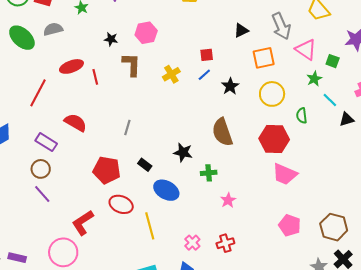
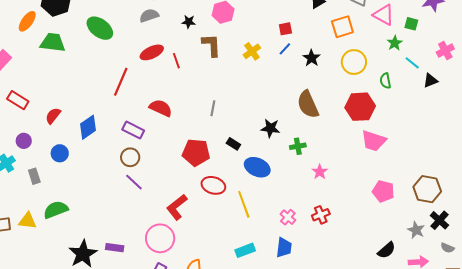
gray semicircle: (53, 29) -> (149, 16), moved

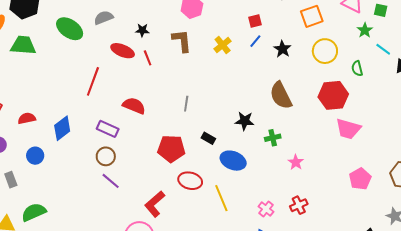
gray semicircle: (149, 16) -> (104, 18), moved
black star: (189, 22) -> (142, 30), moved
red ellipse: (152, 52) -> (123, 51), turned 50
red semicircle: (53, 116) -> (27, 118), turned 42
pink pentagon: (383, 191) -> (360, 179), turned 30

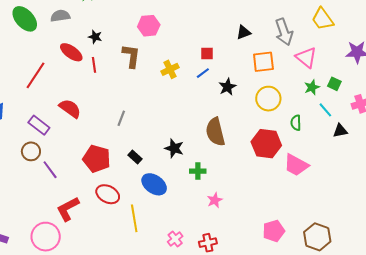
green square: (381, 10) -> (334, 84), moved
pink trapezoid: (348, 129) -> (296, 165), moved
purple line: (111, 181) -> (50, 170), moved

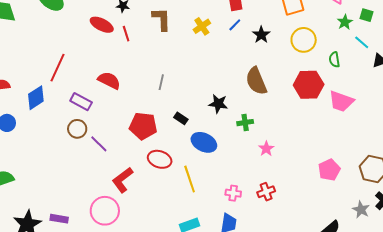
red line: (35, 75) -> (58, 68), moved
pink cross: (175, 239) -> (233, 193), turned -35

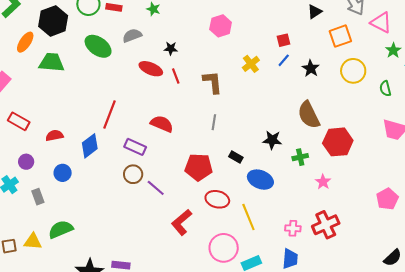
brown L-shape: (162, 19) -> (213, 82), moved
red hexagon: (309, 85) -> (338, 142), moved
red cross: (266, 192) -> (326, 225), size x1.5
pink circle: (105, 211) -> (224, 248), moved

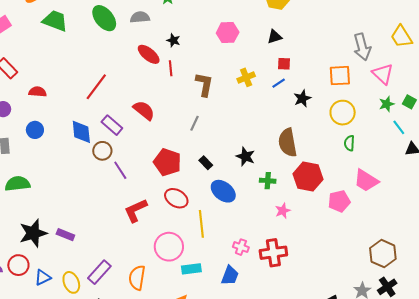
black triangle: (315, 12) -> (275, 37), moved
green semicircle: (385, 88) -> (349, 143), moved
blue diamond: (90, 146) -> (81, 132), moved, turned -75
pink pentagon: (387, 199) -> (339, 201), moved

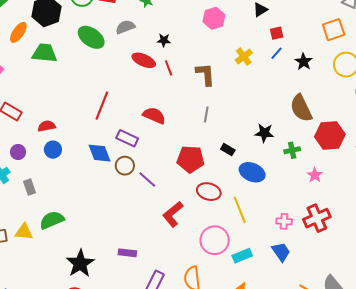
blue circle: (35, 130) -> (53, 150), moved
purple rectangle: (65, 235) -> (127, 253), moved
blue trapezoid: (230, 276) -> (281, 252), turned -40

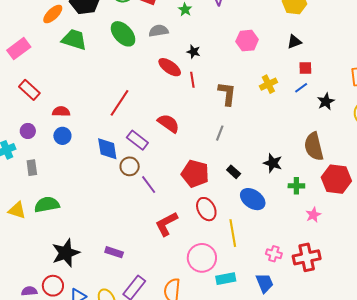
red ellipse: (209, 192) -> (206, 209), turned 35

